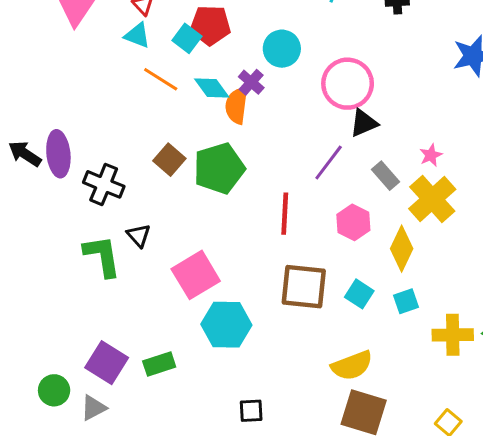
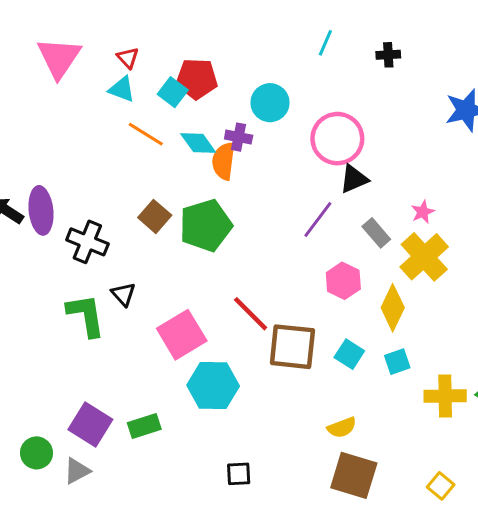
purple cross: (251, 82) -> (239, 137), turned -30
red line: (285, 214) -> (251, 314), moved, turned -48
yellow semicircle: (352, 365) -> (342, 427), size x0.7

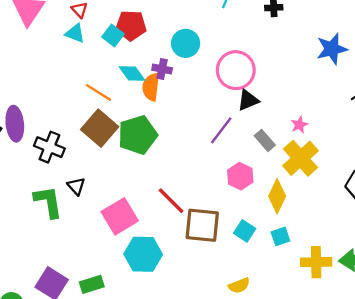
orange line: (146, 134) -> (98, 92), moved
brown square: (155, 216) -> (100, 128), size x1.5

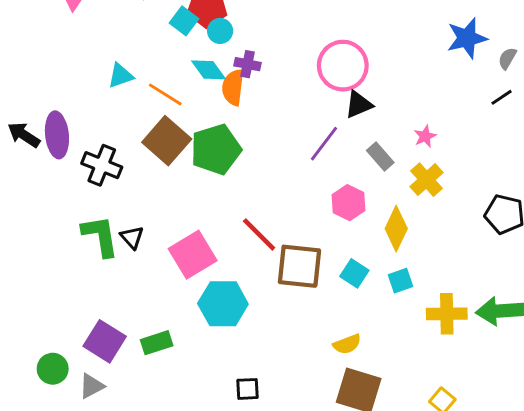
cyan triangle: (75, 33) -> (120, 76), moved, turned -40
cyan circle: (186, 43) -> (220, 31), moved, size x0.7
yellow cross: (300, 158) -> (426, 180), size x0.7
black triangle: (76, 186) -> (132, 237), moved

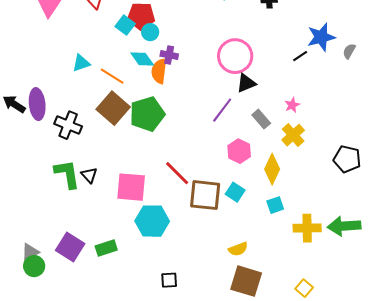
black line: (502, 97) -> (300, 56), moved
pink square: (193, 255) -> (131, 187), turned 36
cyan square: (354, 273) -> (235, 192), moved
gray triangle: (92, 386) -> (30, 252), moved

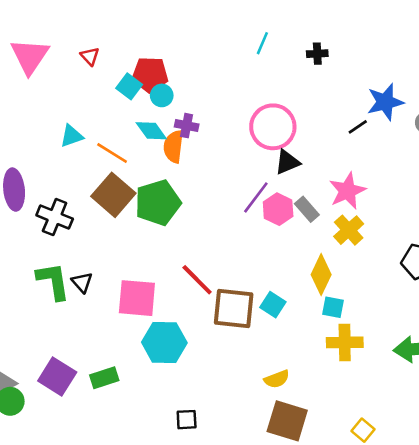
pink star: (292, 105) -> (347, 191), size x1.8
pink hexagon: (239, 151) -> (278, 209), moved
cyan square: (275, 205) -> (333, 307), moved, turned 30
yellow cross: (307, 228) -> (345, 342), moved

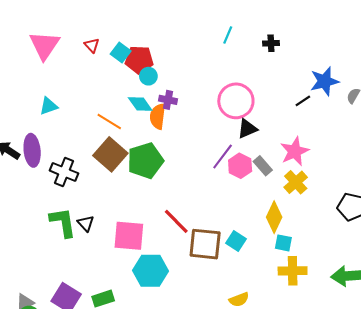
cyan square: (129, 86) -> (121, 53), moved
cyan triangle: (72, 136) -> (49, 106), moved

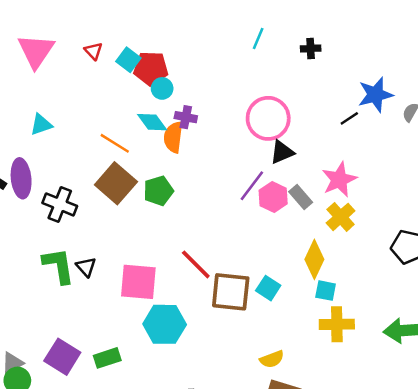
green pentagon: (145, 161) -> (158, 191), size x0.7

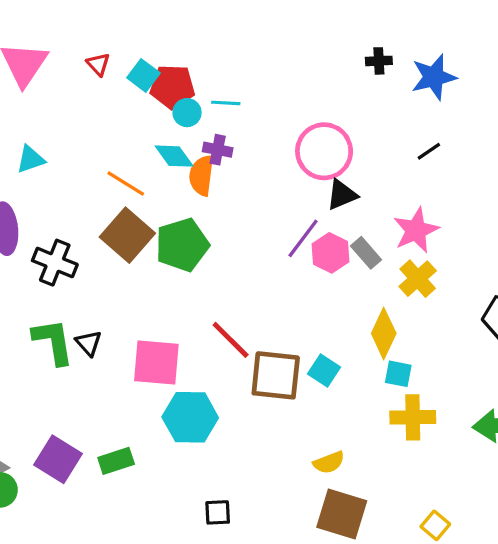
cyan line: (258, 39) -> (226, 103), moved, turned 70
blue star: (375, 95) -> (434, 77), moved
green pentagon: (158, 191) -> (182, 245), size x1.4

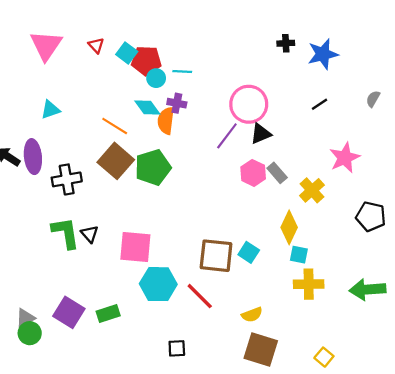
pink star: (416, 230) -> (345, 158), moved
purple line: (303, 238) -> (227, 136), moved
black cross: (55, 263) -> (67, 179), turned -32
red line: (231, 340) -> (200, 296), moved

